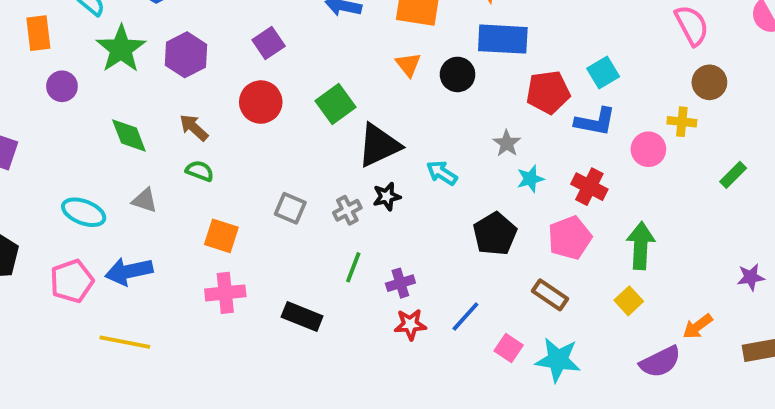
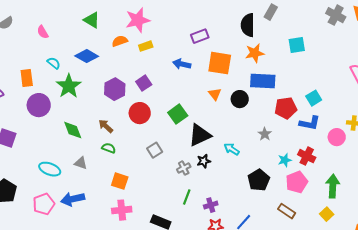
purple hexagon: (186, 55) -> (115, 89), moved
purple circle: (62, 86) -> (39, 105), size x1.5
cyan star: (530, 179) -> (285, 160), moved
gray square: (290, 208) -> (155, 150), moved, turned 35

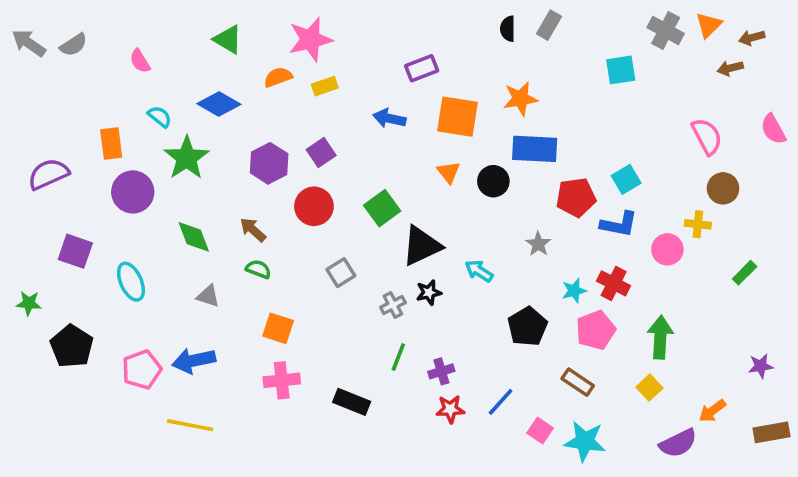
black semicircle: (248, 25) -> (508, 29), moved, size x0.6
cyan square: (297, 45) -> (621, 70), moved
cyan ellipse: (50, 169) -> (131, 282), moved, turned 45

